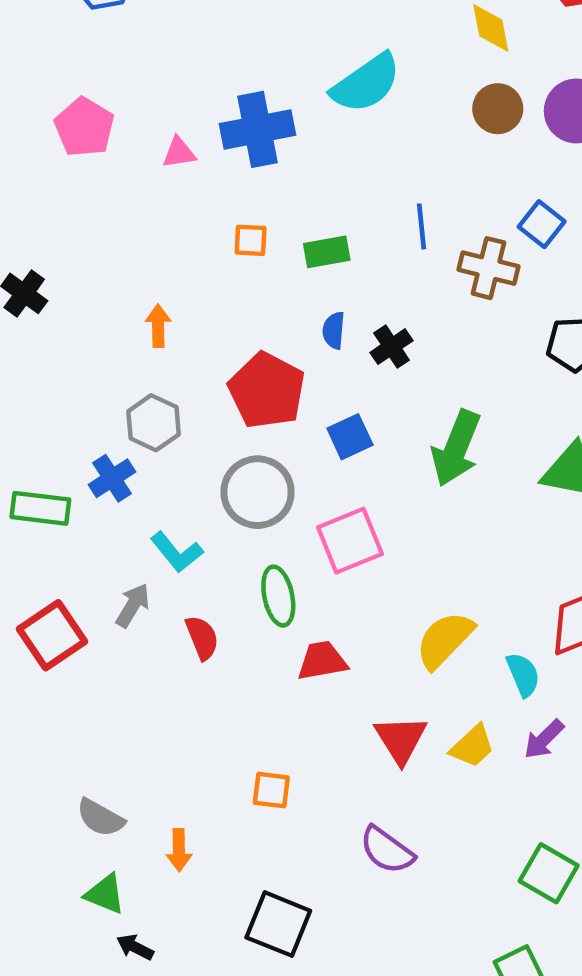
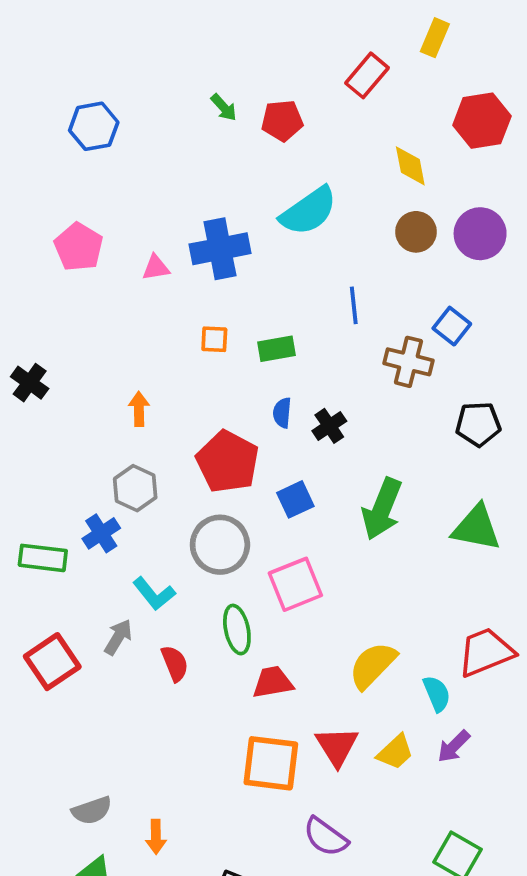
blue line: (422, 226) -> (354, 305), moved
orange square: (271, 790) -> (271, 763), moved, size x1.8
gray semicircle: (100, 818) -> (92, 810), turned -48

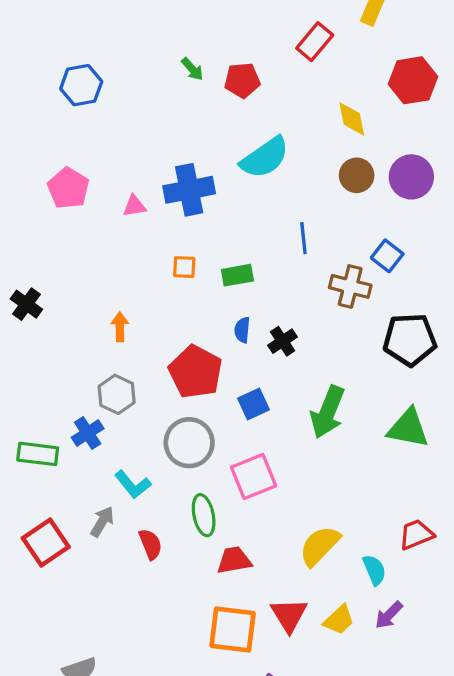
black pentagon: (478, 424) -> (410, 340), size x1.4
red trapezoid: (486, 652) -> (416, 534), size x0.7

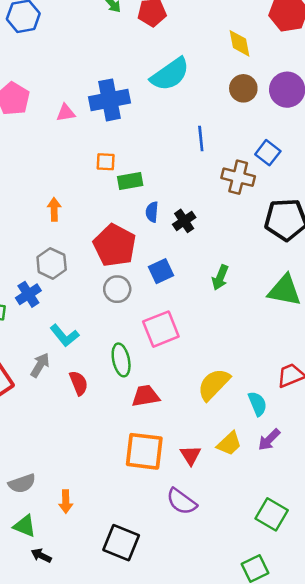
green rectangle: (237, 275) -> (130, 181), moved
green arrow: (328, 412) -> (220, 278), size x0.6
gray circle: (189, 443) -> (117, 289), moved, size x0.7
red triangle: (289, 615) -> (191, 455), moved, size x0.7

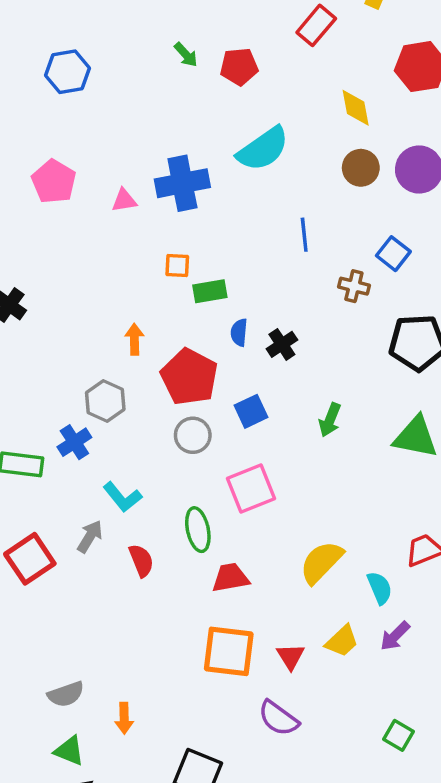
brown cross: (238, 177) -> (354, 286), size x0.7
orange arrow: (54, 209) -> (134, 339), moved
green square: (272, 514) -> (398, 735), size x0.7

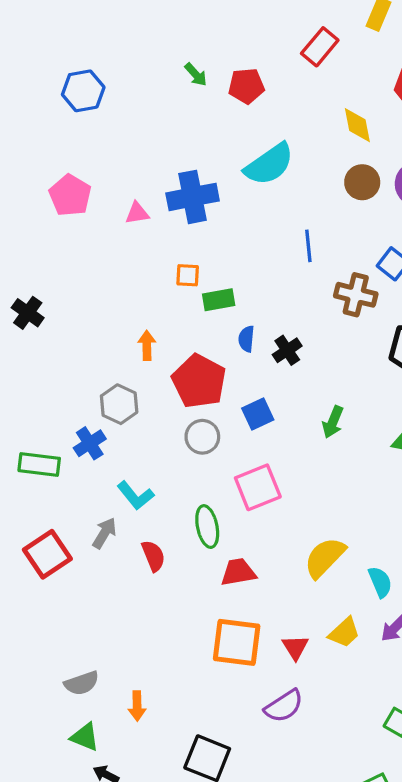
brown cross: (354, 286) -> (356, 295), size x1.4
purple semicircle: (278, 718) -> (284, 706), turned -69

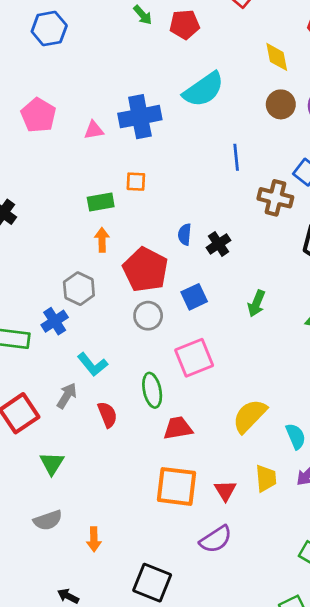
green rectangle: (219, 300) -> (101, 202), moved
yellow trapezoid: (344, 633) -> (266, 478), turned -52
green triangle: (85, 737) -> (52, 463), moved, turned 40

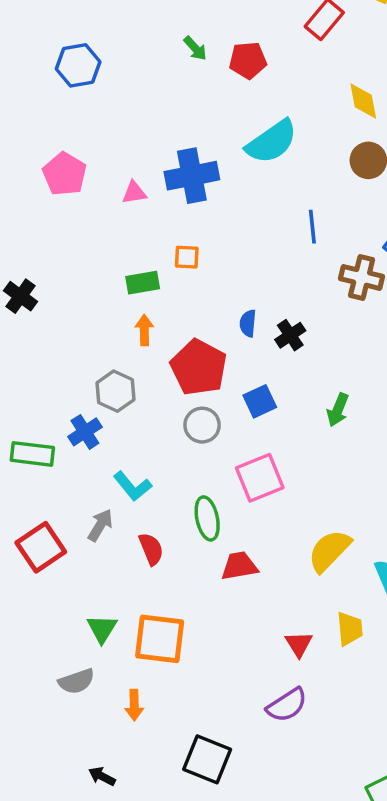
green triangle: (52, 463) -> (102, 629), moved
orange square: (176, 486) -> (160, 639), moved

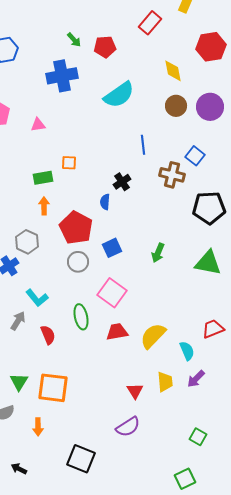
blue cross: (192, 176) -> (62, 76), moved
black cross: (290, 335) -> (122, 182), moved
pink square: (260, 478) -> (112, 293), turned -32
red trapezoid: (239, 566) -> (117, 332), moved

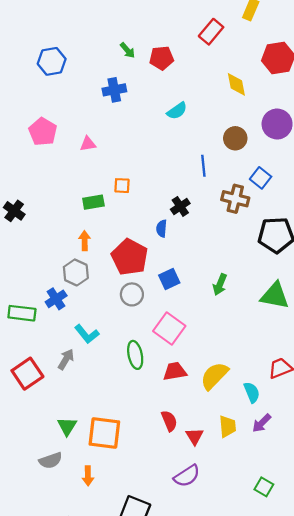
blue cross: (62, 76) -> (114, 90), size x0.7
cyan semicircle: (119, 95) -> (177, 111), size x0.6
brown circle: (176, 106) -> (235, 138), moved
orange arrow: (44, 206) -> (85, 241), moved
red semicircle: (48, 335) -> (169, 421), moved

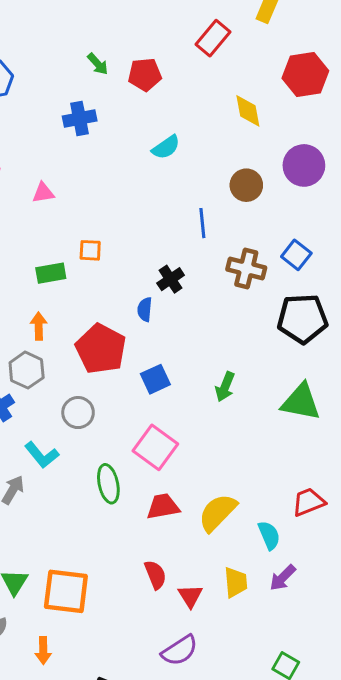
blue square: (261, 178) -> (296, 255), moved
gray circle: (132, 294) -> (78, 413), moved

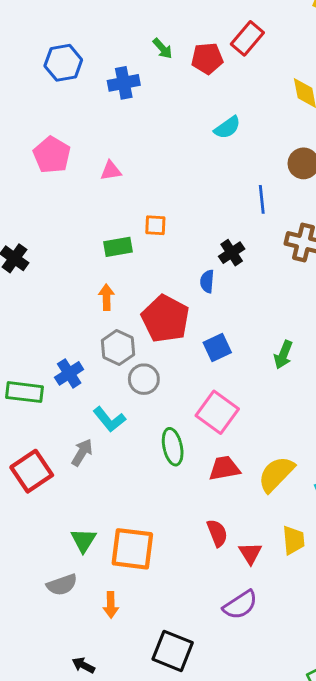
red rectangle: (213, 38) -> (247, 38), moved
blue cross: (80, 118) -> (124, 83), moved
gray hexagon: (27, 370) -> (118, 348), moved

